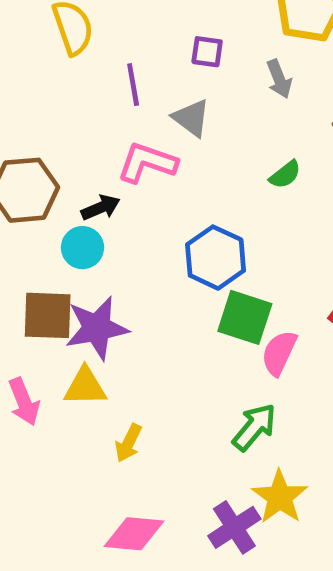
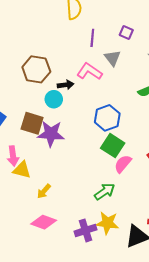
yellow triangle: (85, 387) -> (22, 170), moved
yellow arrow: (128, 443) -> (44, 191), moved
yellow star: (280, 497) -> (107, 223), turned 30

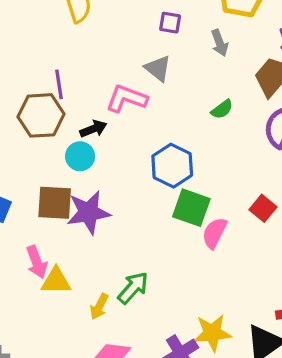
purple line: (92, 38) -> (59, 84), moved
green arrow: (105, 192) -> (133, 288), moved

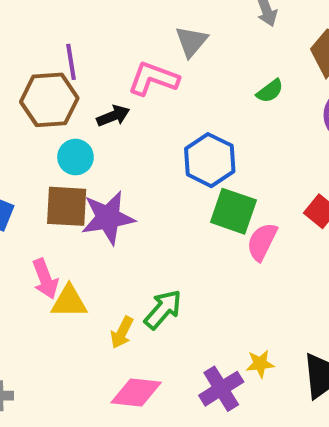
gray triangle: (158, 68) -> (191, 42), turned 32
cyan circle: (80, 156) -> (75, 157), moved
yellow star: (212, 333) -> (260, 364), size x0.6

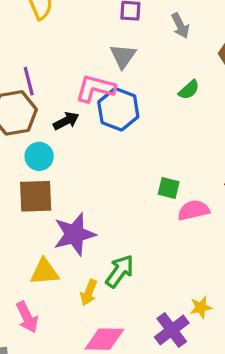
blue hexagon: (210, 160) -> (118, 109), moved
green square: (233, 211) -> (169, 188), size x0.6
purple star: (108, 218) -> (74, 234), moved
pink semicircle: (262, 242) -> (193, 210), turned 56
pink arrow: (45, 279) -> (27, 317), moved

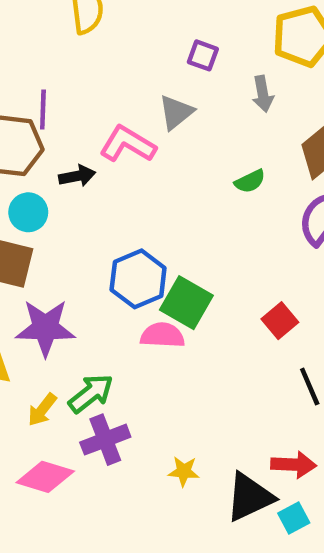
blue hexagon: (118, 109) -> (138, 279), moved
green square: (169, 188) -> (186, 303), size x1.6
pink semicircle: (193, 210) -> (162, 335), moved
purple cross: (172, 330) -> (105, 440), moved

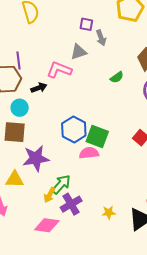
gray arrow: (263, 94) -> (101, 38), moved
gray triangle: (176, 112) -> (78, 52), turned 30
yellow arrow: (42, 410) -> (50, 195), moved

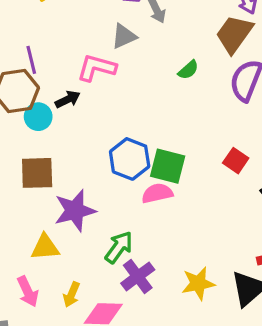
cyan circle: (20, 108) -> (38, 117), moved
yellow arrow: (50, 195) -> (71, 295), moved
yellow star: (109, 213) -> (198, 283), size x1.5

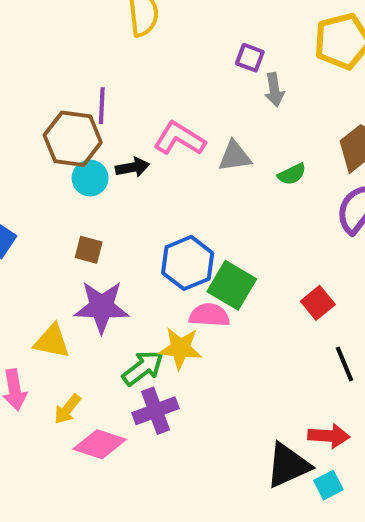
gray triangle: (124, 36) -> (235, 156), moved
brown square: (37, 173) -> (89, 250), moved, size x0.6
yellow star: (198, 283) -> (180, 348), moved

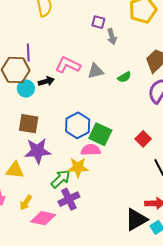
brown square: (89, 250) -> (29, 124), size x1.5

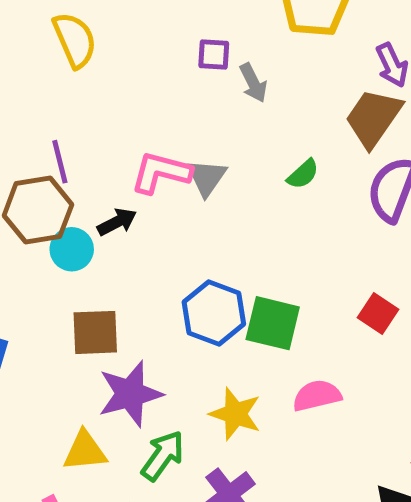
gray triangle: (96, 71) -> (207, 177), moved, turned -30
pink semicircle: (91, 150) -> (317, 396), moved
yellow star: (78, 167) -> (235, 414), turned 30
green arrow: (61, 179) -> (163, 456), moved

